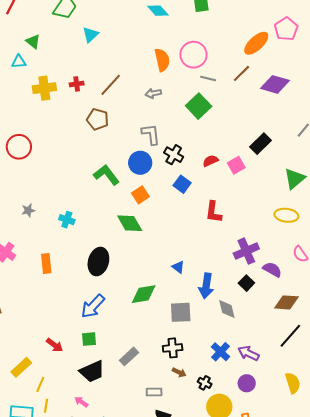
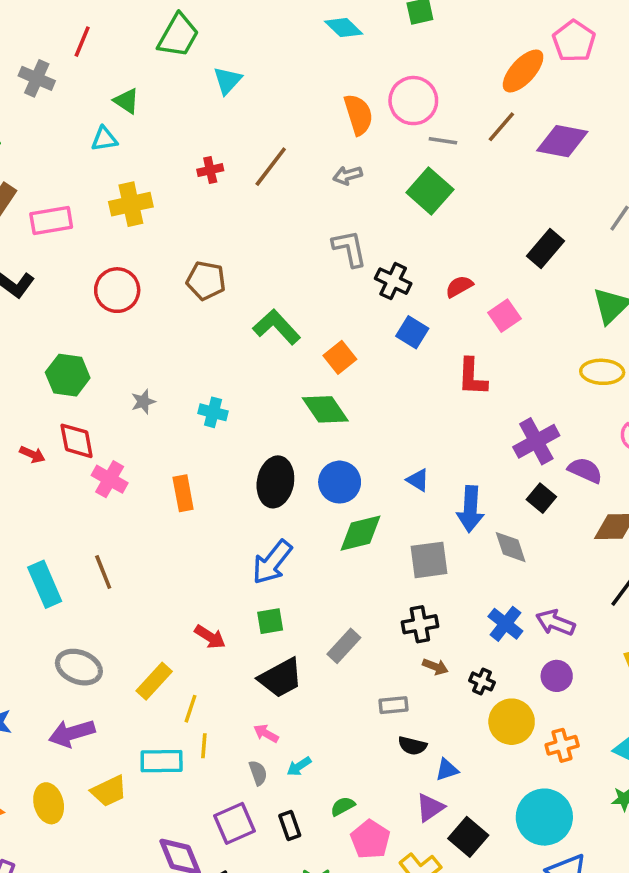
yellow cross: (44, 88) -> (131, 204), moved
brown pentagon: (98, 119) -> (206, 281), moved
blue circle: (140, 163) -> (340, 482), moved
pink square: (236, 165) -> (504, 316), moved

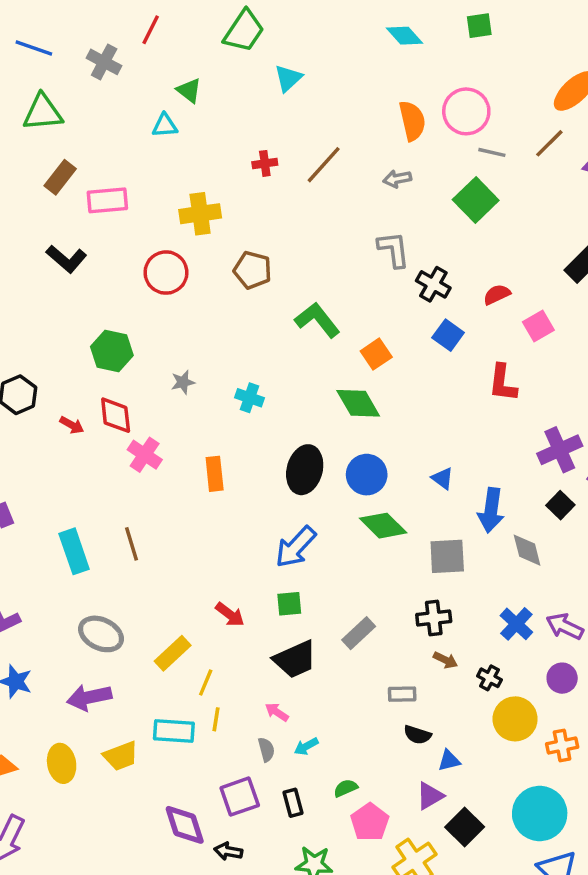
yellow cross: (131, 204) -> (200, 214), moved
green diamond: (361, 533) -> (383, 526), turned 54

